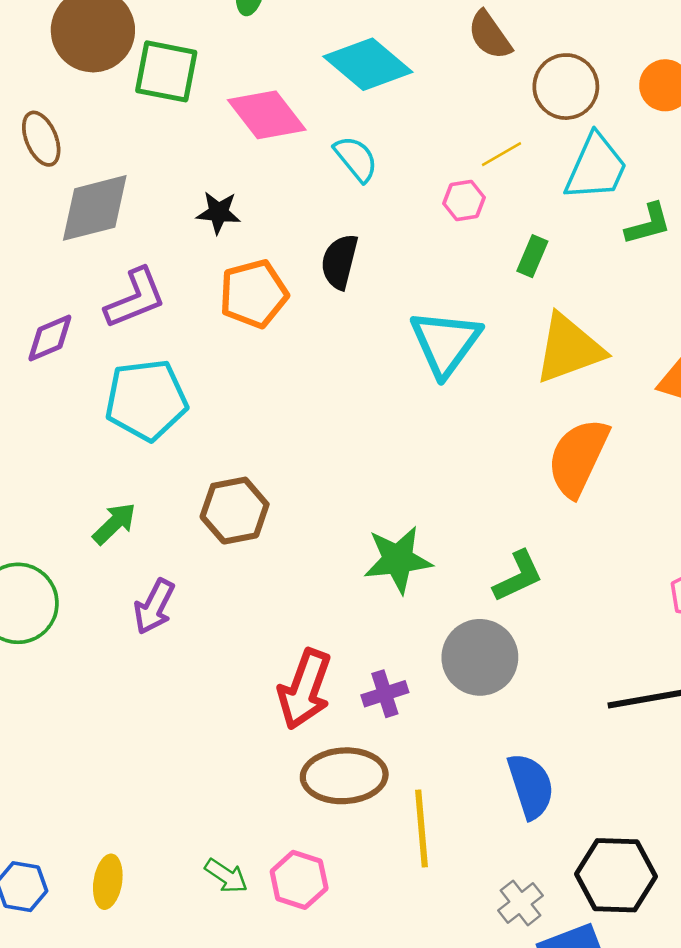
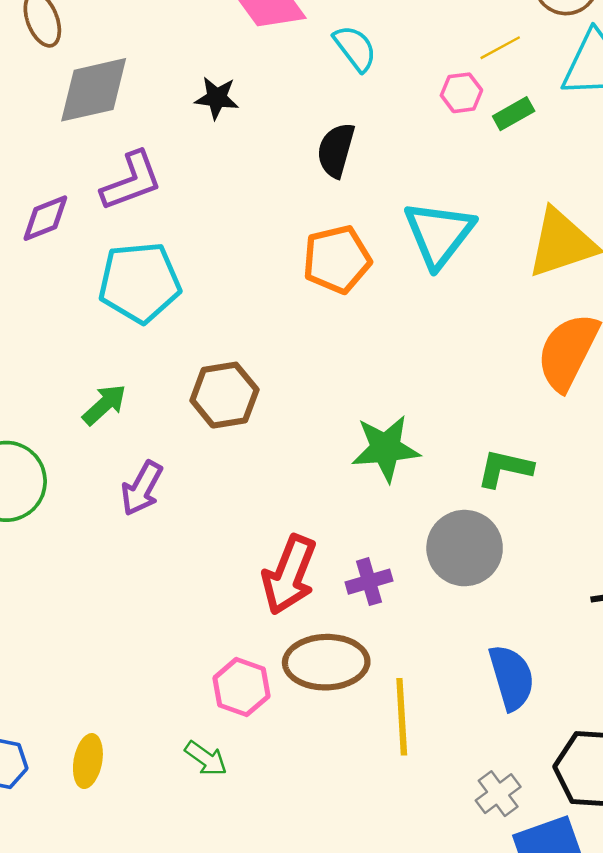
green rectangle: (532, 256) -> (514, 114), moved, turned 36
orange pentagon: (254, 294) -> (337, 259), moved
green L-shape: (518, 576) -> (505, 468), turned -144
pink hexagon: (299, 880) -> (241, 687), moved

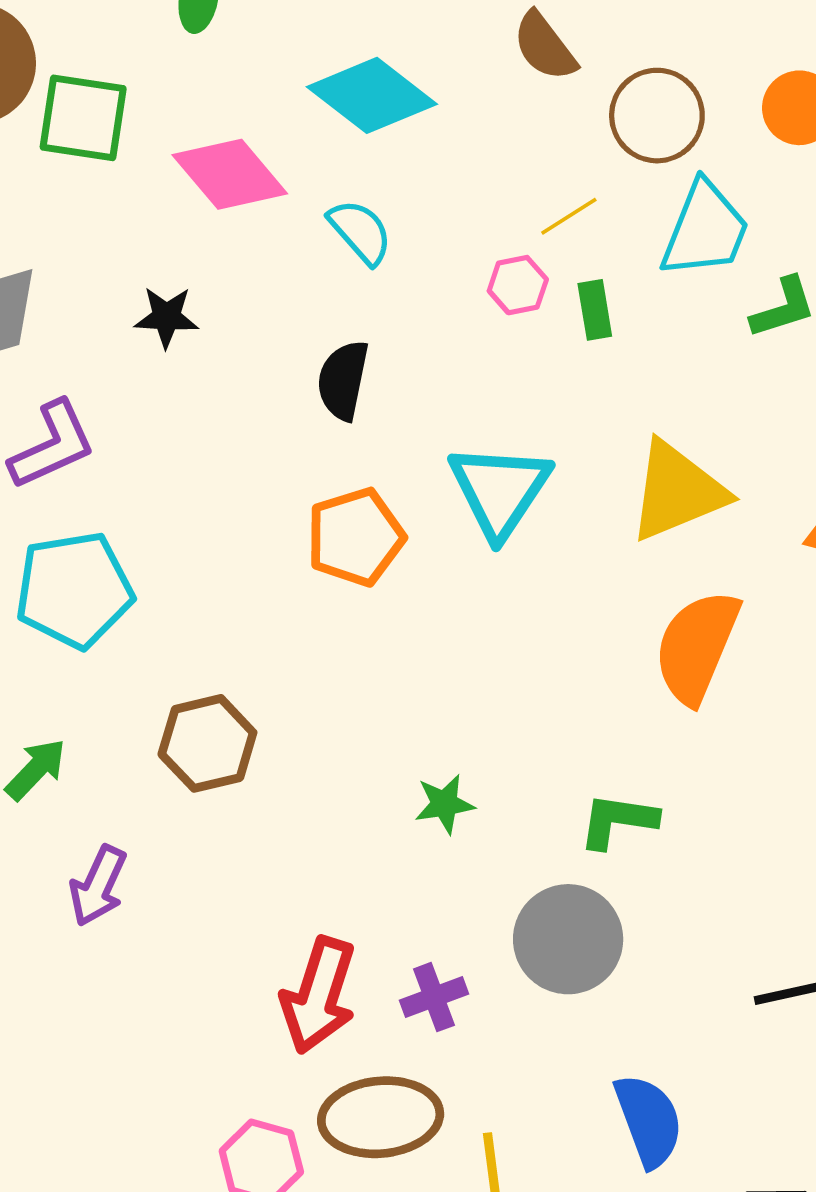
green rectangle: (514, 114) -> (595, 310), turned -66
green star: (386, 448) -> (445, 804), size x0.6

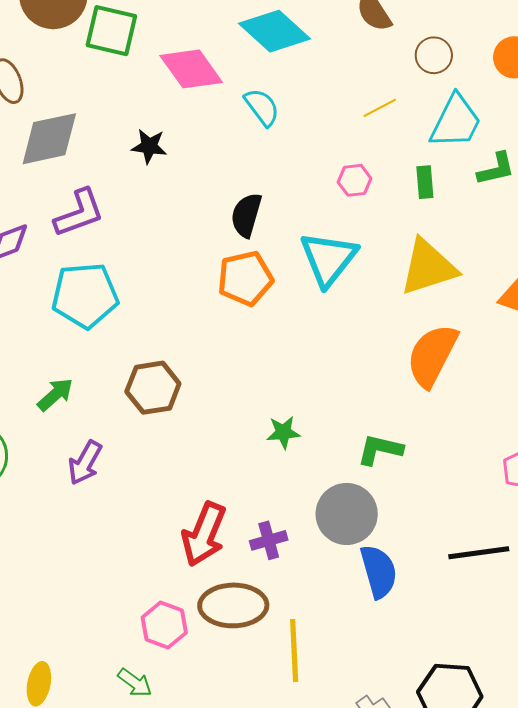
brown circle: (657, 116) -> (434, 55), size x0.7
pink hexagon: (518, 285) -> (355, 180), moved
green rectangle: (595, 310) -> (425, 182), moved
black semicircle: (343, 380) -> (246, 215), moved
blue semicircle: (649, 1120) -> (379, 571), moved

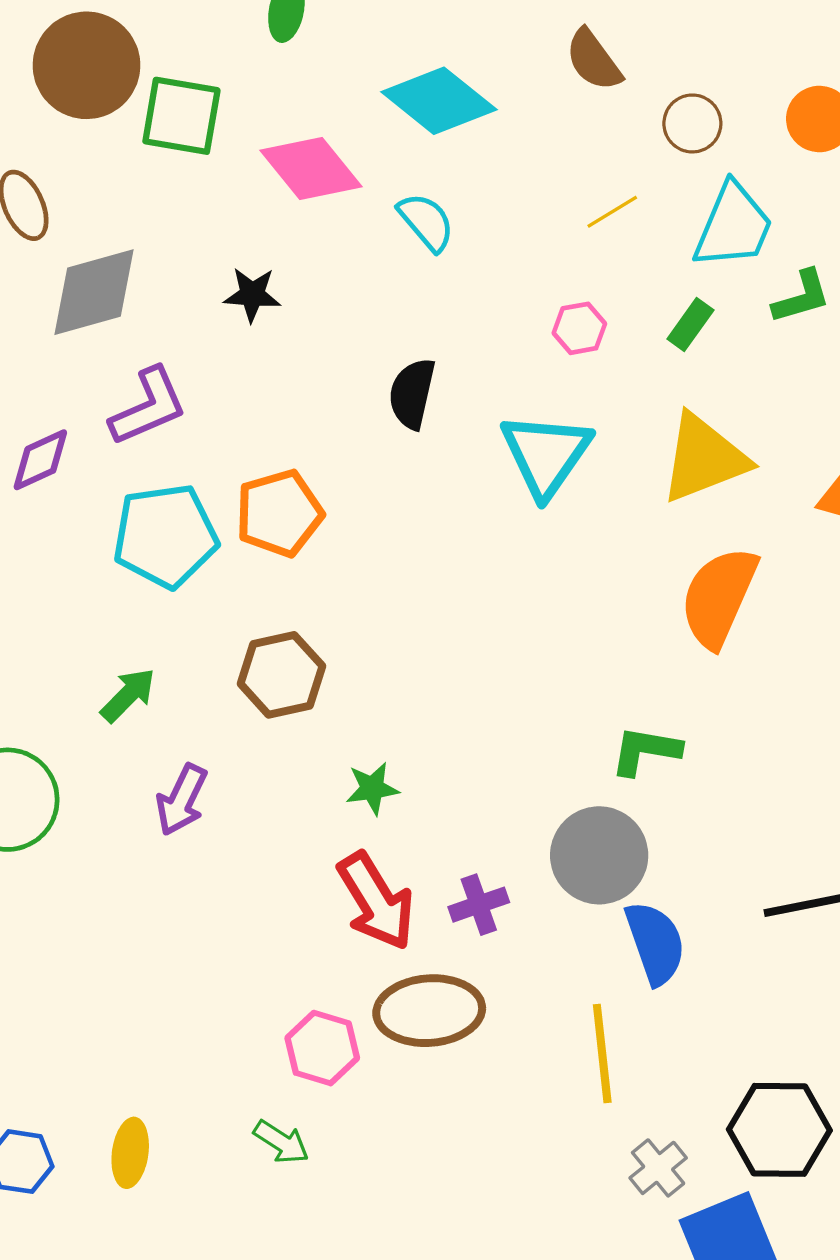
green rectangle: (425, 182) -> (690, 324), turned 44
orange pentagon: (245, 278) -> (279, 513), moved
green star: (283, 432) -> (372, 788), moved
red arrow: (204, 534) -> (376, 901), turned -50
yellow line: (294, 650) -> (602, 1053), moved

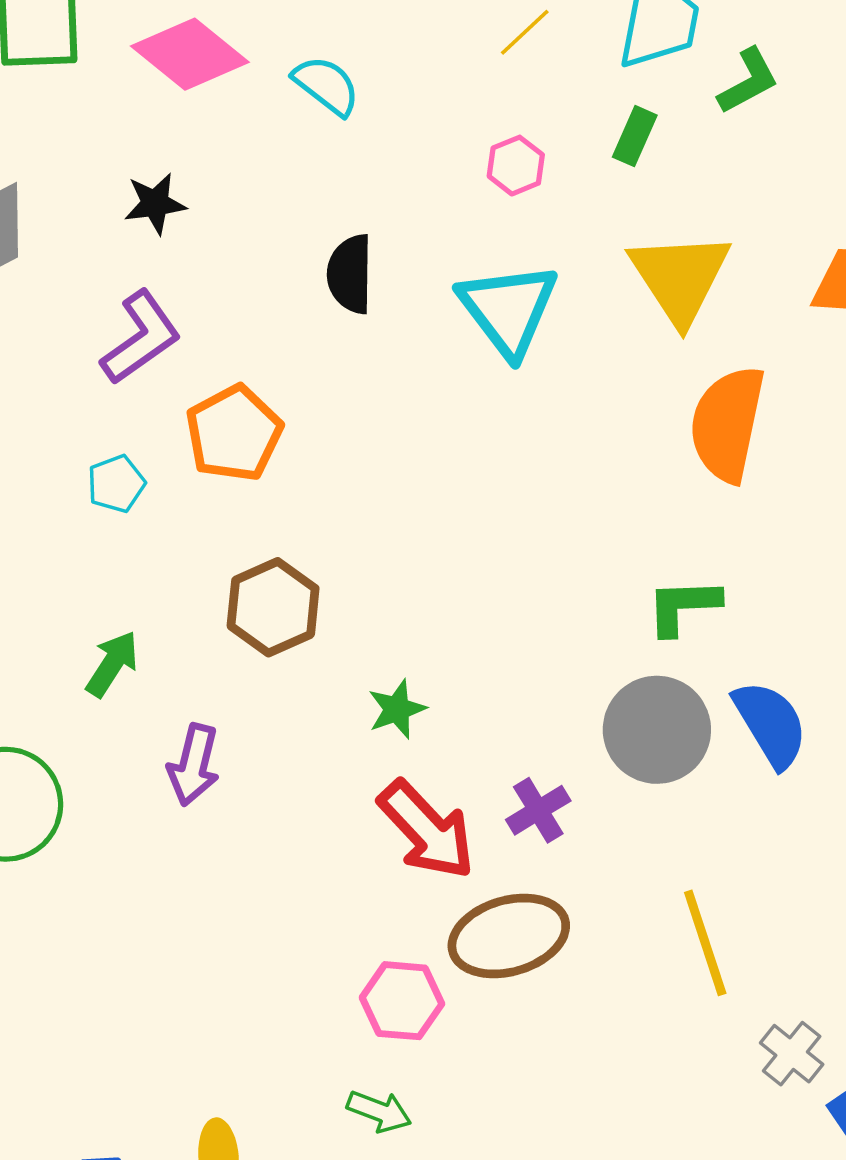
purple L-shape: (148, 407) -> (141, 338), moved
yellow triangle: (704, 458) -> (680, 278), turned -30
cyan pentagon: (165, 536) -> (116, 484), size x0.5
blue semicircle: (655, 943) -> (771, 724), moved

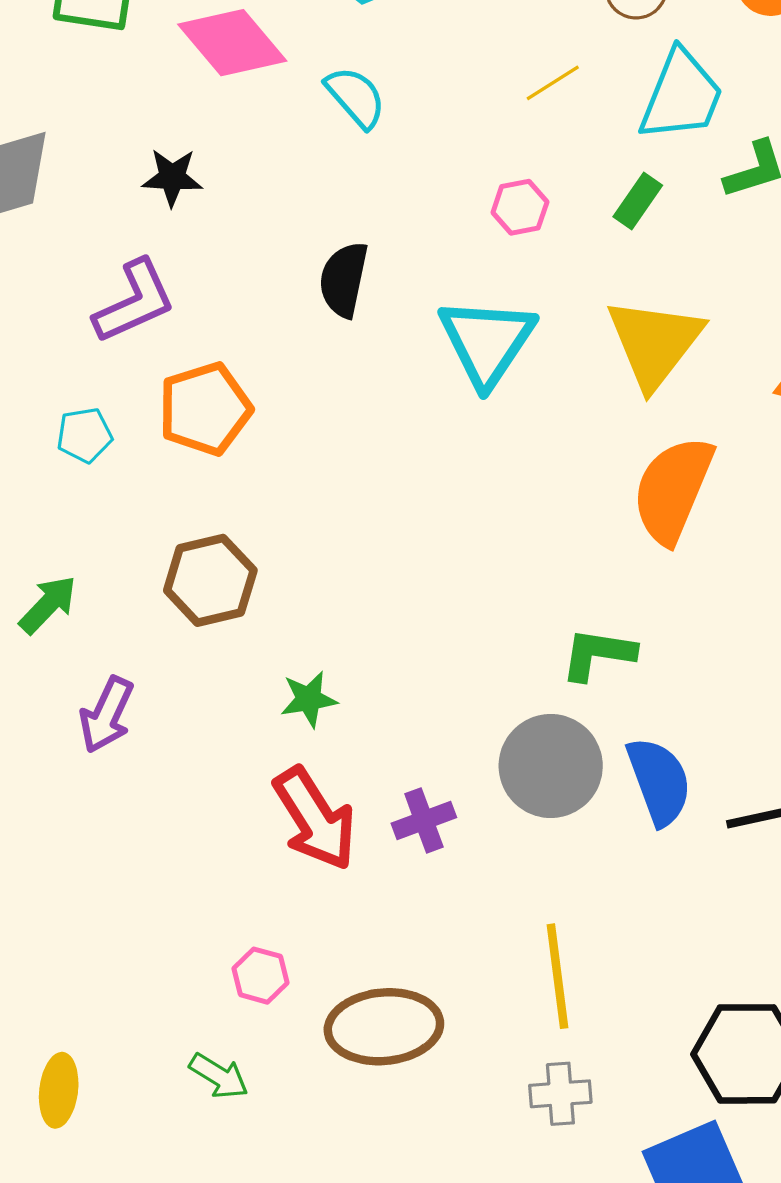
brown ellipse: (509, 936) -> (384, 1027), moved
pink hexagon: (402, 1001) -> (260, 976), size x0.7
gray cross: (792, 1054) -> (560, 1094), moved, turned 36

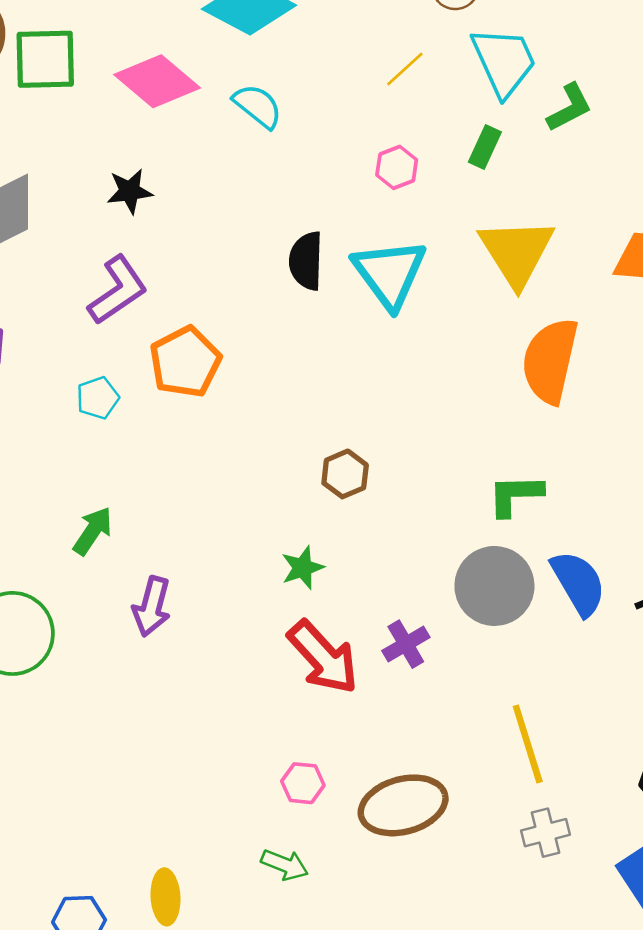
cyan trapezoid: (681, 96) -> (504, 61), turned -36
black semicircle: (344, 279) -> (306, 261), moved
brown hexagon: (210, 580) -> (345, 474), moved, size x0.7

